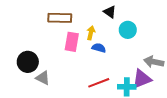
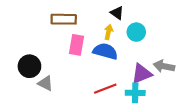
yellow arrow: (91, 33) -> (108, 32), moved
blue semicircle: (99, 48) -> (105, 51), size x1.6
purple triangle: (142, 79) -> (142, 74), moved

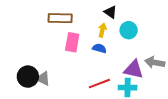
blue semicircle: (105, 51) -> (99, 48), size x0.6
black circle: (29, 66) -> (28, 77), moved
purple triangle: (142, 74) -> (134, 69), turned 35

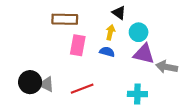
purple triangle: (134, 69) -> (144, 54), moved
red line: (99, 84) -> (82, 89), moved

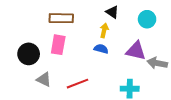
cyan circle: (139, 32) -> (147, 19), moved
pink rectangle: (78, 45) -> (58, 45), moved
black circle: (30, 82) -> (29, 54), moved

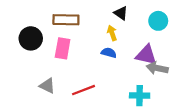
yellow arrow: (104, 30) -> (112, 33), turned -32
black circle: (29, 54) -> (31, 38), moved
gray arrow: (157, 63) -> (157, 68), moved

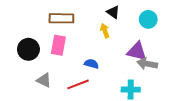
black circle: (31, 38) -> (28, 49), moved
blue semicircle: (109, 53) -> (91, 64), moved

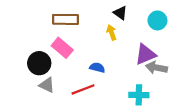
pink rectangle: (58, 45) -> (62, 48), turned -60
black circle: (28, 49) -> (39, 63), moved
purple triangle: (137, 51) -> (145, 54), turned -35

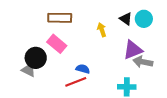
black triangle: (120, 13) -> (126, 19), moved
blue semicircle: (97, 68) -> (83, 69), moved
gray triangle: (47, 85) -> (29, 70), moved

